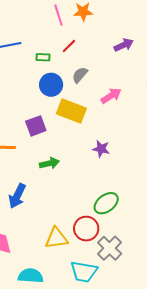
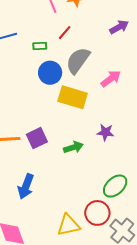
gray semicircle: (80, 75) -> (78, 60), size x1.6
purple square: (36, 126) -> (37, 138), moved
green arrow: (49, 163) -> (73, 147), moved

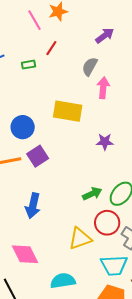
gray semicircle: (78, 60) -> (90, 67), moved, size x0.7
blue circle: (50, 73) -> (23, 127), moved
pink arrow: (111, 79) -> (103, 88), turned -40
green arrow: (73, 147) -> (92, 194), moved

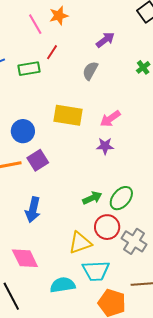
green rectangle: (28, 65) -> (29, 69), size x1.5
pink arrow: (103, 88) -> (110, 119), moved, turned -130
cyan trapezoid: (114, 265) -> (96, 271), moved

